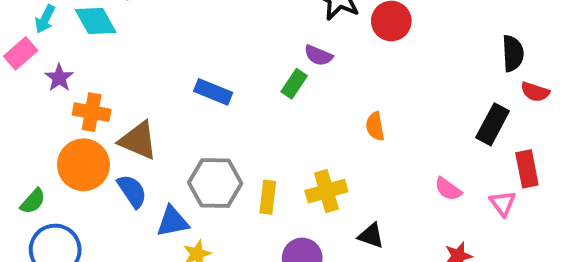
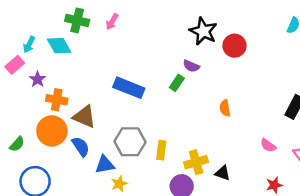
blue rectangle: (213, 92) -> (129, 88), size x1.4
yellow cross: (326, 191) -> (196, 162), moved
green semicircle: (33, 201) -> (17, 144), moved

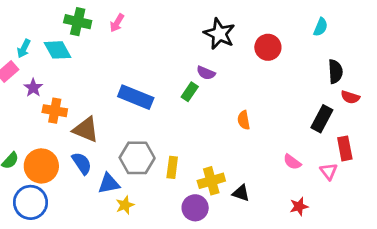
red circle: (235, 46) -> (268, 47), moved
orange circle: (52, 131) -> (41, 166), moved

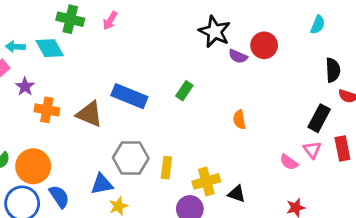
cyan arrow: (24, 49) -> (15, 47), turned 66
purple semicircle: (206, 73) -> (238, 56), moved
brown triangle: (86, 130) -> (89, 114), moved
blue semicircle: (82, 163) -> (59, 197), moved
pink triangle: (329, 171) -> (312, 150), moved

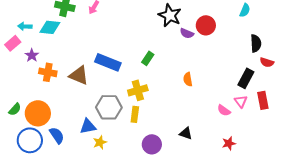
cyan diamond: (50, 48) -> (50, 27), turned -55
yellow cross: (206, 181) -> (138, 90), moved

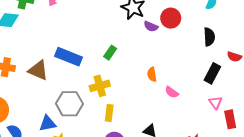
black semicircle: (256, 43) -> (209, 37), moved
red rectangle: (263, 100) -> (230, 119), moved
pink triangle: (241, 101) -> (216, 103), moved
pink semicircle: (224, 110) -> (172, 92), moved
yellow rectangle: (135, 114) -> (109, 113), moved

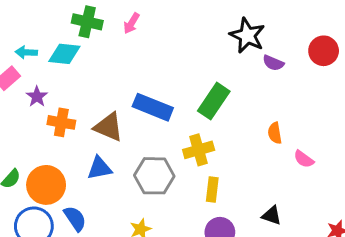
red circle: (171, 18) -> (324, 51), moved
green rectangle: (110, 53) -> (214, 101), size x1.6
blue triangle: (48, 123) -> (99, 168), moved

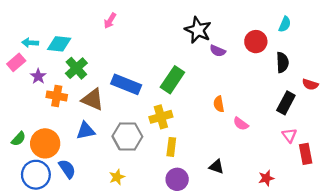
green cross: (87, 22) -> (76, 68), moved, turned 35

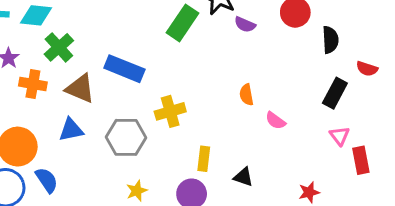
green rectangle: (172, 80) -> (182, 23), moved
yellow rectangle: (171, 147) -> (204, 159), moved
yellow star: (117, 177) -> (137, 191), moved

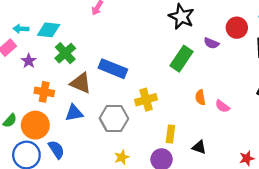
green rectangle: (182, 23) -> (181, 59), moved
purple semicircle: (245, 25) -> (211, 43), moved
orange cross: (33, 84) -> (44, 92), moved
orange semicircle: (246, 95) -> (200, 97), moved

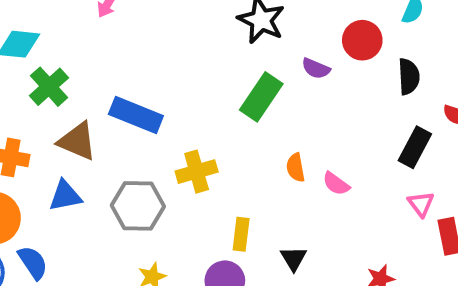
black triangle: (199, 147) -> (294, 258), turned 40

